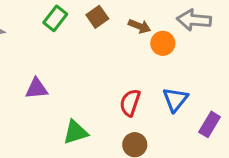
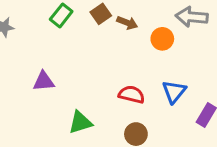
brown arrow: (139, 26) -> (127, 23), moved
red semicircle: (130, 103) -> (132, 95), turned 85

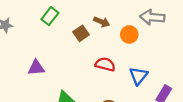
brown square: (101, 14) -> (81, 33), moved
red semicircle: (132, 95) -> (105, 64), moved

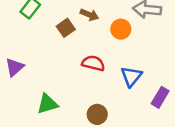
purple triangle: (36, 68) -> (15, 67), turned -36

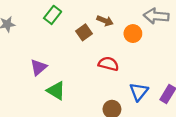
blue triangle: (131, 76) -> (139, 92), moved
green triangle: (47, 104) -> (56, 91), moved, turned 48

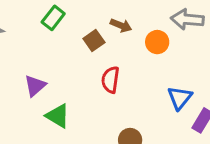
red semicircle: (108, 64) -> (110, 80), moved, turned -96
blue triangle: (139, 92) -> (180, 98), moved

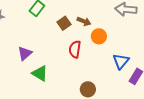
brown arrow: (121, 25) -> (84, 21), moved
orange circle: (157, 42) -> (99, 36), moved

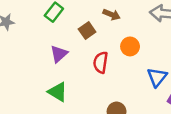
brown arrow: (84, 21) -> (112, 15), moved
purple triangle: (25, 53) -> (59, 54), moved

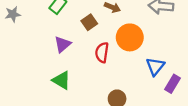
orange circle: (130, 46) -> (130, 37), size x1.5

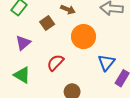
red semicircle: (102, 52) -> (55, 63), moved, turned 36

